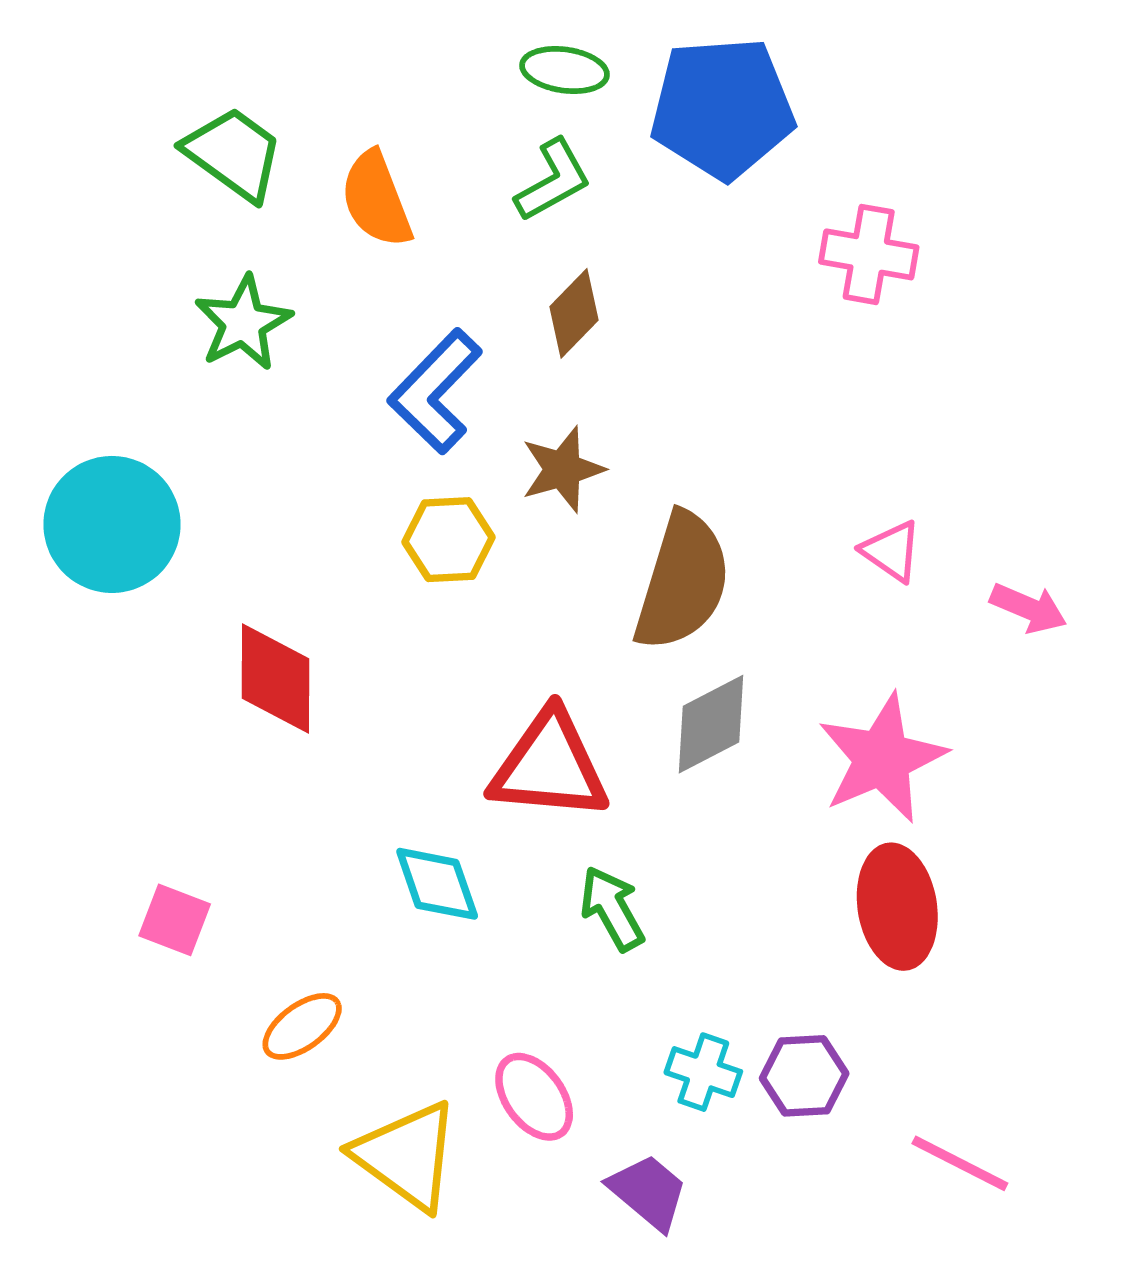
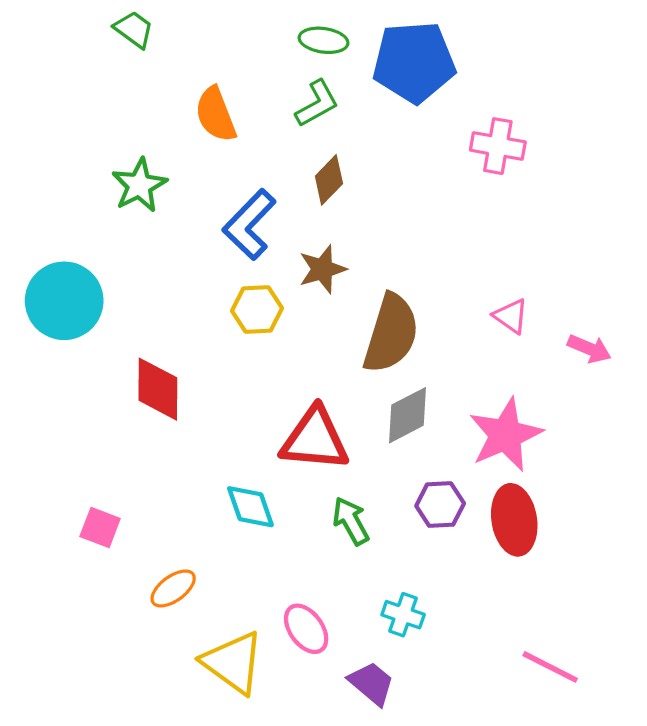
green trapezoid: (234, 154) -> (134, 29), moved, size x0.7
purple hexagon: (804, 1076) -> (440, 505), moved

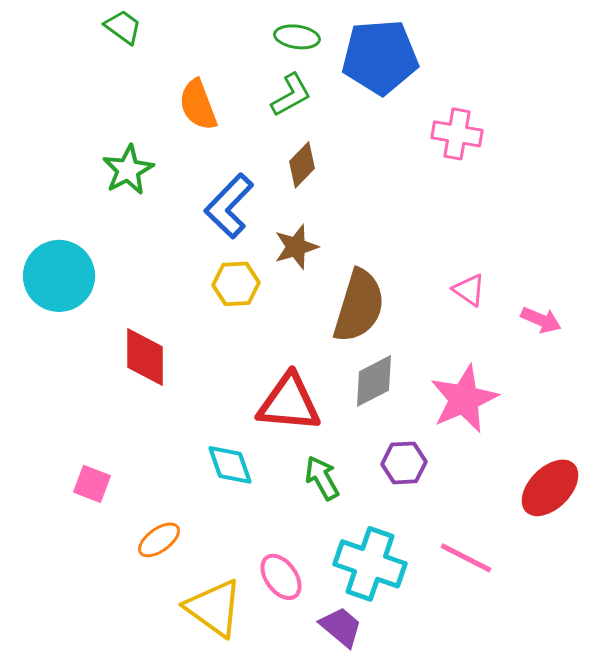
red ellipse: (514, 520) -> (550, 488), moved, turned 54
cyan cross: (403, 615) -> (370, 564), size x1.8
pink line: (550, 667) -> (466, 558), moved

